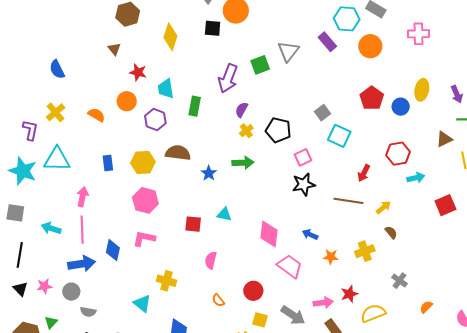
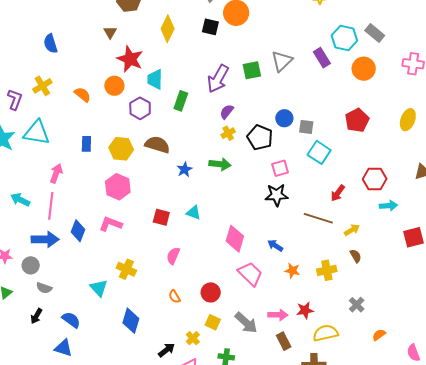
red star: (138, 72) -> (130, 59), size x1.5
blue circle: (401, 107) -> (284, 118), moved
gray square: (323, 113) -> (306, 127), turned 35

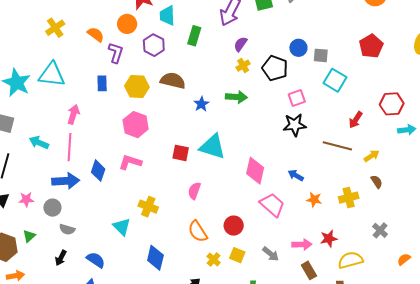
purple L-shape: (15, 99) -> (116, 53), moved
cyan triangle: (194, 213) -> (213, 147), size x1.8
orange semicircle: (174, 297) -> (198, 231), size x1.6
gray arrow: (246, 323) -> (271, 254), size x0.7
yellow cross: (193, 338) -> (214, 259), moved

